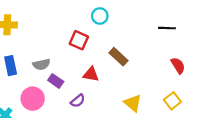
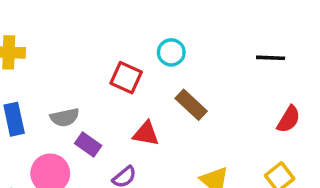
cyan circle: (100, 16) -> (171, 52), moved
red semicircle: (178, 66) -> (289, 119), turned 63

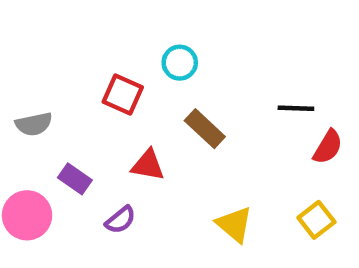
black line: (271, 58) -> (296, 108), moved
gray semicircle: (65, 117) -> (34, 124), moved

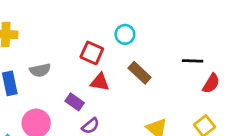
red triangle: (148, 165) -> (100, 82), moved
purple rectangle: (75, 179) -> (75, 102), moved

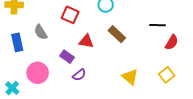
red square: (92, 53) -> (70, 15), moved
gray semicircle: (40, 70) -> (41, 32), turned 70

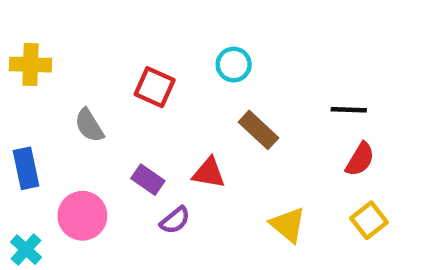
red triangle: (86, 41) -> (209, 173), moved
blue rectangle: (17, 42) -> (26, 168), moved
red semicircle: (172, 42) -> (360, 159), moved

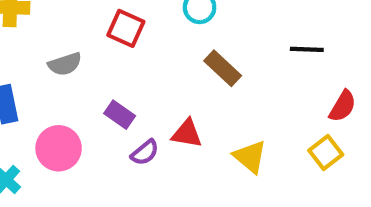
gray semicircle: (89, 125) -> (65, 64), turned -76
red semicircle: (360, 159) -> (343, 106), moved
red triangle: (209, 173) -> (187, 134), moved

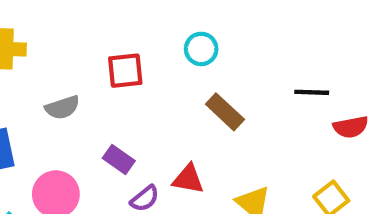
red square: (126, 28) -> (125, 71), turned -30
red semicircle: (343, 106) -> (351, 127), moved, turned 48

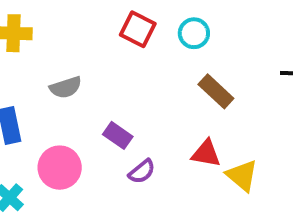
red square: (125, 71) -> (138, 29), moved, turned 33
red triangle: (188, 179) -> (206, 154), moved

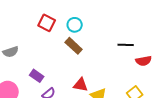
brown rectangle: (216, 91) -> (74, 46), moved

